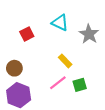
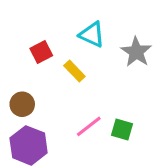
yellow rectangle: (65, 61) -> (74, 71), moved
green square: (80, 85) -> (122, 130), turned 32

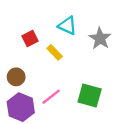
pink line: (89, 126) -> (51, 97), moved
green square: (122, 130) -> (90, 96), size x1.5

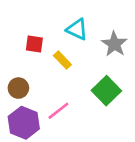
red square: (30, 38) -> (34, 44), turned 35
green square: (90, 96) -> (106, 91), moved, turned 30

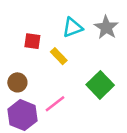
cyan triangle: (77, 29) -> (73, 27), turned -45
gray star: (114, 44) -> (106, 27), moved

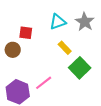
yellow rectangle: (59, 56) -> (65, 48), moved
brown circle: (17, 82) -> (13, 50), moved

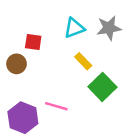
gray star: (85, 22) -> (109, 28), turned 30
pink line: (44, 83) -> (56, 106), turned 54

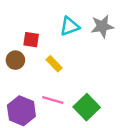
yellow rectangle: (83, 61) -> (54, 64), moved
green square: (102, 87) -> (87, 107), moved

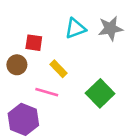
pink line: (53, 100) -> (47, 92), moved
green square: (87, 107) -> (100, 93), moved

